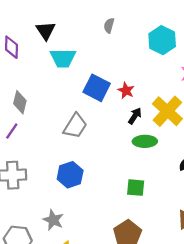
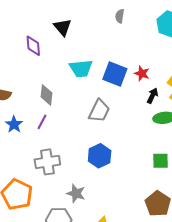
cyan trapezoid: (63, 58) -> (81, 68), moved
gray star: (53, 220) -> (76, 193), moved

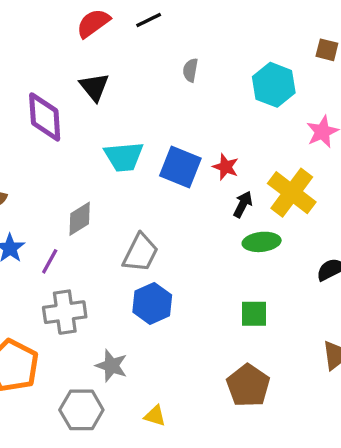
purple diamond: (33, 46) -> (45, 117), size x1.4
gray diamond: (47, 95) -> (80, 219), moved, turned 50
gray trapezoid: (99, 111) -> (141, 253), moved
purple line: (42, 122) -> (50, 261), moved

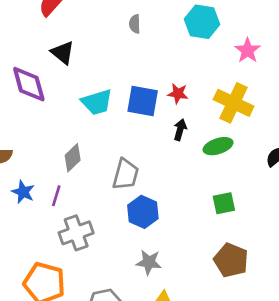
black arrow: (243, 204) -> (180, 130), moved
gray star: (111, 366) -> (149, 262), moved

